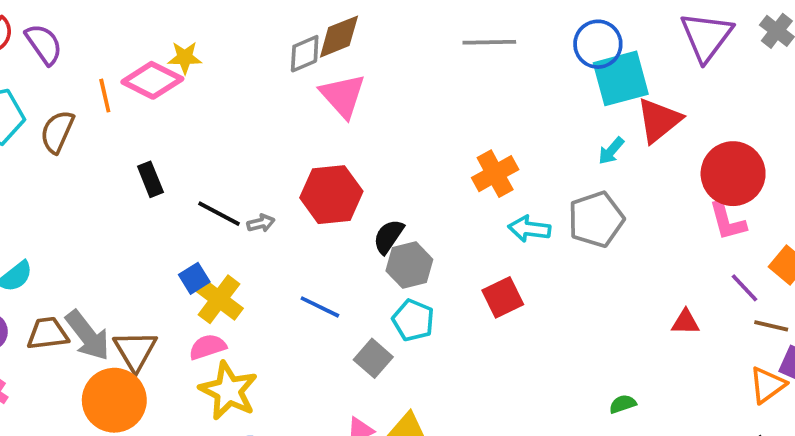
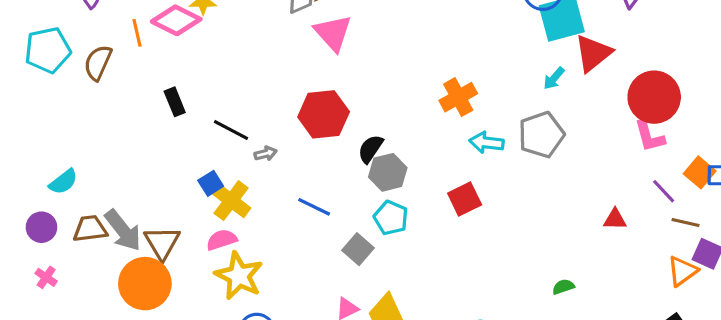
gray arrow: (261, 223) -> (266, 154), moved

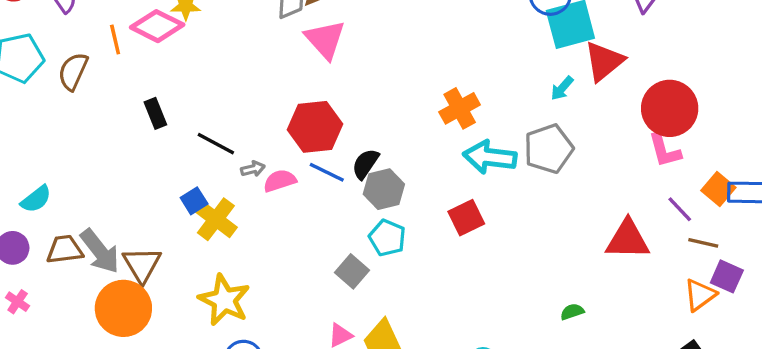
cyan arrow: (486, 143) -> (490, 157), size x1.4
blue line: (314, 207) -> (327, 172), moved
red triangle: (615, 219) -> (628, 239), size x1.8
pink semicircle: (222, 240) -> (280, 181), moved

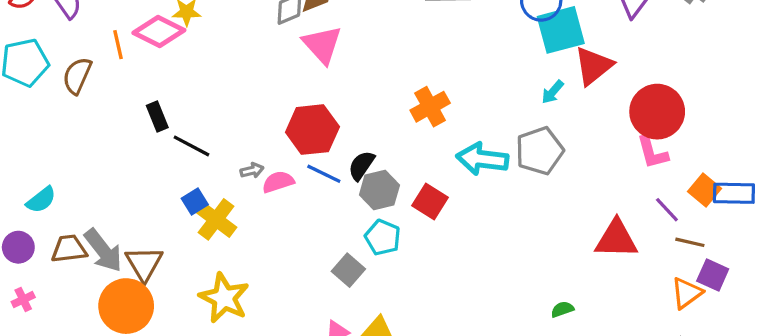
orange cross: (460, 108) -> (430, 107), moved
black line: (216, 144) -> (192, 146), moved
red square: (466, 218) -> (430, 201), moved, turned -32
pink cross: (18, 302) -> (23, 299), turned 30

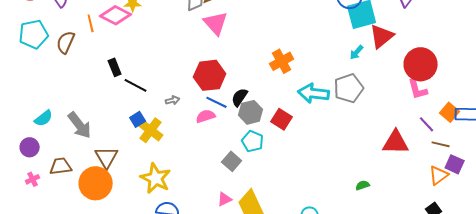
pink semicircle: (278, 182) -> (206, 116), moved
brown trapezoid: (69, 249) -> (61, 166), moved
gray arrow: (103, 250) -> (80, 125), moved

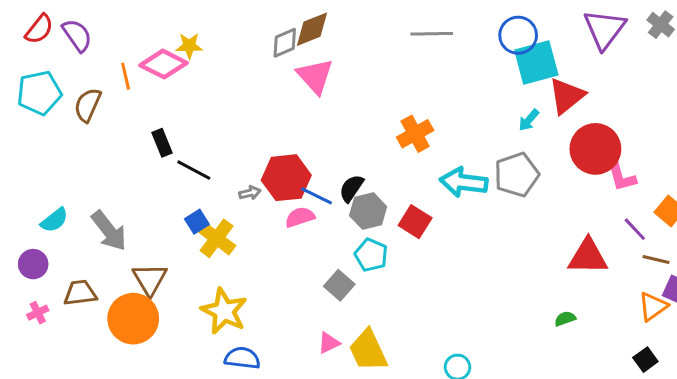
red circle: (421, 64) -> (595, 149), moved
red hexagon: (210, 75) -> (286, 178), moved
green semicircle: (363, 185) -> (565, 319), moved

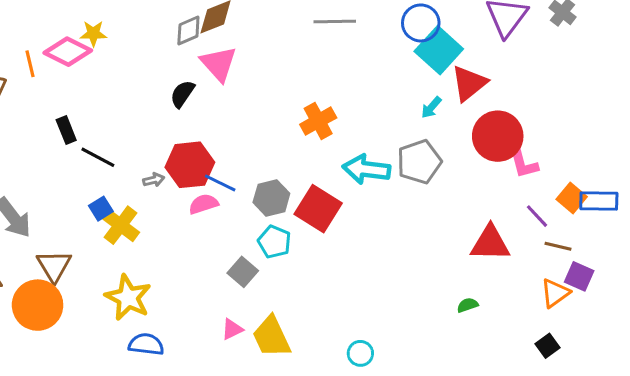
cyan square: (536, 63) -> (439, 50), turned -33
black semicircle: (351, 188) -> (182, 94), moved
red square: (415, 222) -> (318, 209), size x1.4

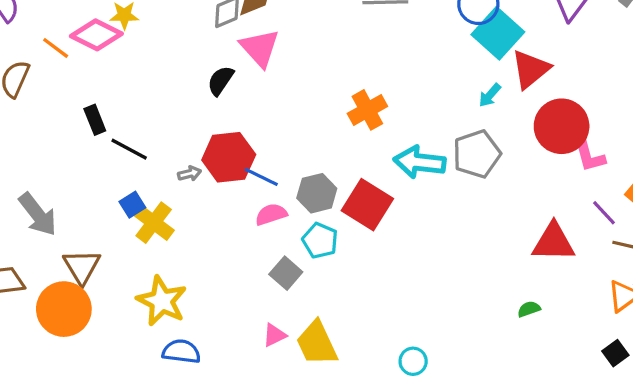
orange line: (30, 64) -> (56, 48), turned -40
pink semicircle: (203, 204) -> (271, 214), moved

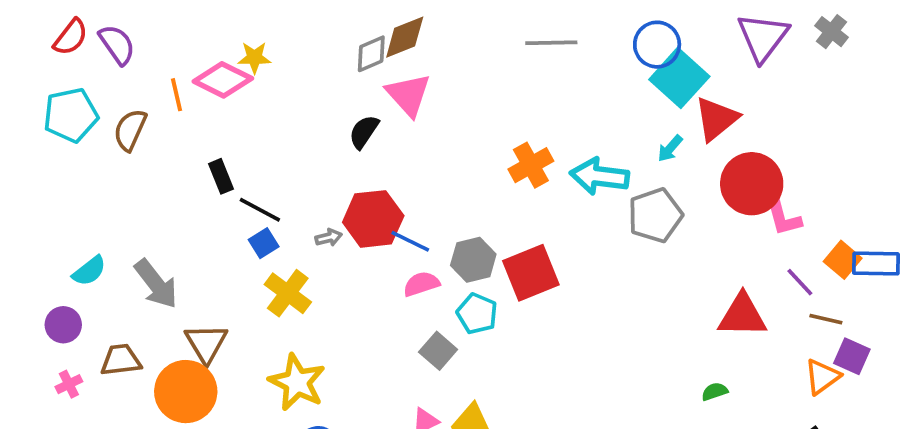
orange line: (56, 48) -> (176, 95), turned 40
cyan arrow: (420, 162) -> (600, 176), moved
blue square: (132, 205) -> (264, 243), moved
red square: (367, 205) -> (531, 273), turned 36

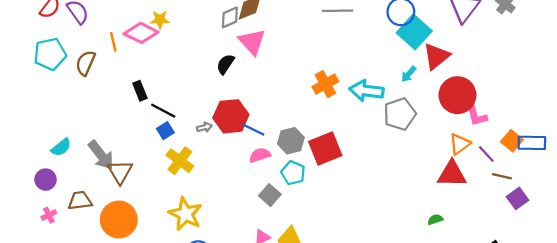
brown triangle: (206, 343) -> (120, 172), moved
purple square: (852, 356) -> (517, 198), turned 30
orange triangle: (822, 377) -> (460, 144), moved

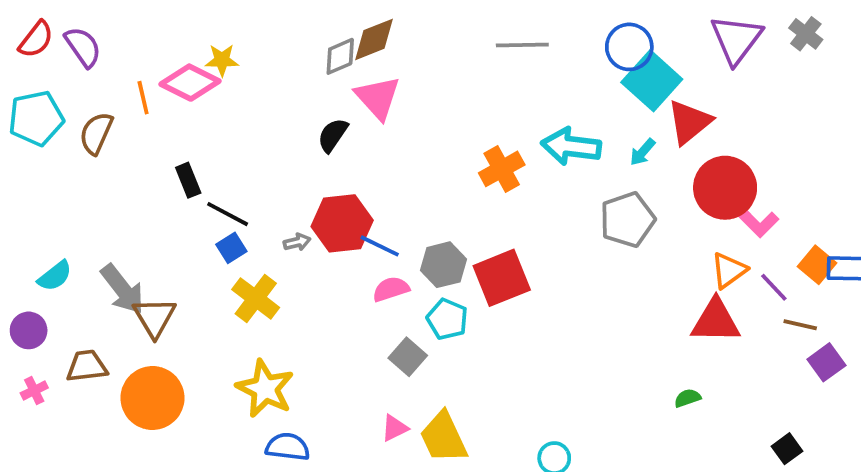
cyan arrow: (366, 91) -> (571, 146), moved
pink L-shape: (476, 115) -> (757, 222), turned -30

